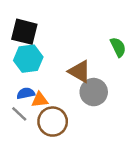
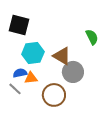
cyan hexagon: (28, 59) -> (33, 53), moved
brown circle: (53, 122) -> (54, 95), moved

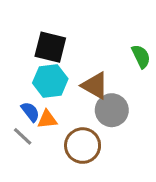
black square: (19, 25) -> (50, 47), moved
blue semicircle: (20, 73) -> (30, 112), turned 64

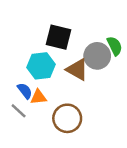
black square: (50, 47) -> (58, 37), moved
gray circle: (112, 110) -> (97, 56), moved

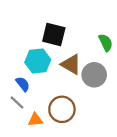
gray circle: (97, 56) -> (94, 75), moved
orange triangle: (38, 97) -> (35, 120), moved

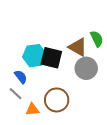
black square: (54, 35) -> (51, 58), moved
brown triangle: (71, 64) -> (78, 47), moved

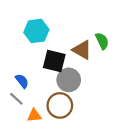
cyan hexagon: (34, 56) -> (36, 31), moved
gray circle: (86, 68) -> (69, 80), moved

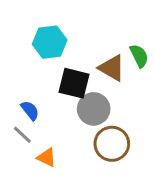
brown circle: (60, 105) -> (112, 144), moved
orange triangle: (34, 115) -> (47, 157), turned 32

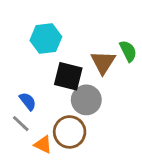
brown triangle: (112, 68) -> (103, 62), turned 32
brown circle: (112, 144) -> (70, 132), moved

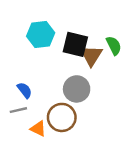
black square: (68, 76) -> (75, 44), moved
gray line: (21, 124) -> (18, 110), turned -56

